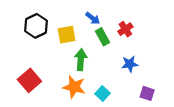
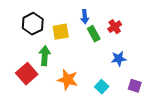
blue arrow: (93, 18) -> (85, 17), turned 48
green arrow: (81, 60) -> (45, 56), moved
cyan square: (102, 93) -> (102, 87), moved

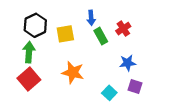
green arrow: (45, 56) -> (29, 52), moved
orange star: (68, 80) -> (73, 73), moved
purple square: (135, 86) -> (135, 86), moved

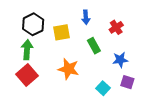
green rectangle: (101, 36) -> (94, 46), moved

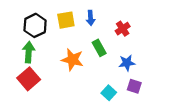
yellow square: (61, 32) -> (66, 20), moved
orange star: (69, 69) -> (72, 60), moved

